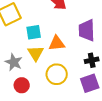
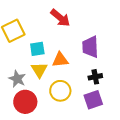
red circle: (22, 85) -> (25, 102), size x1.5

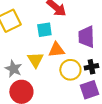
cyan square: (37, 49) -> (44, 30), moved
yellow circle: (60, 91) -> (70, 70), moved

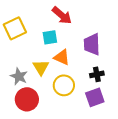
orange triangle: (56, 50) -> (62, 57), turned 30
yellow circle: (70, 70) -> (64, 85), moved

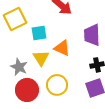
cyan square: (50, 37) -> (39, 33), moved
yellow circle: (64, 85) -> (57, 85), moved

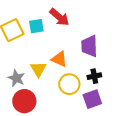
cyan square: (39, 33) -> (36, 26), moved
yellow circle: (57, 85) -> (69, 84), moved

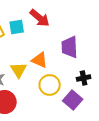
black cross: (94, 76) -> (84, 78), moved
purple square: (92, 99) -> (73, 100), turned -30

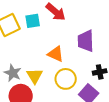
yellow triangle: (19, 70) -> (35, 76), moved

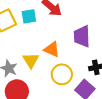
yellow triangle: (35, 76) -> (31, 60), moved

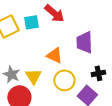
yellow triangle: (31, 60) -> (33, 76), moved

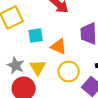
cyan square: (31, 22) -> (36, 36), moved

